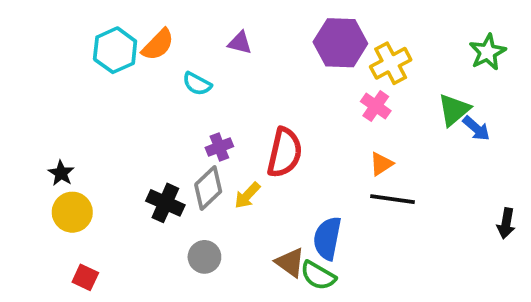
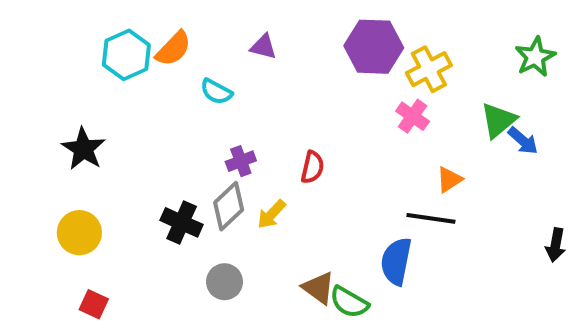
red semicircle: (285, 153) -> (312, 167), size x0.6
orange triangle: (381, 164) -> (449, 180), moved
black star: (61, 173) -> (83, 149), moved, size x1.5
blue semicircle: (327, 238) -> (396, 261), moved

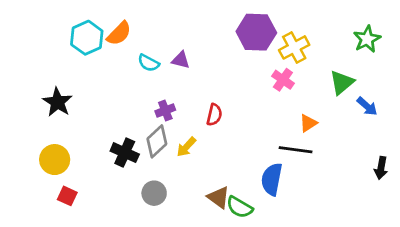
purple triangle: (263, 47) -> (181, 60), moved
blue arrow: (523, 141) -> (367, 106), moved
red square: (94, 304) -> (67, 196), moved

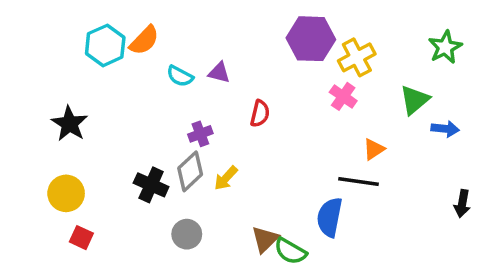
blue arrow: (367, 106) -> (445, 129), turned -35
red semicircle: (214, 115) -> (260, 113), moved
brown triangle: (219, 197) -> (265, 239), turned 40

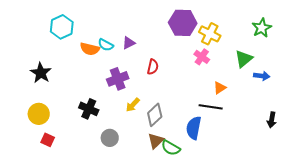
orange semicircle: (144, 40) -> (90, 49), moved, turned 60
yellow cross: (357, 57) -> (210, 34), turned -35
purple triangle: (219, 73) -> (129, 43), turned -40
purple cross: (200, 134) -> (118, 79), size x1.5
gray diamond: (190, 171) -> (155, 115), moved

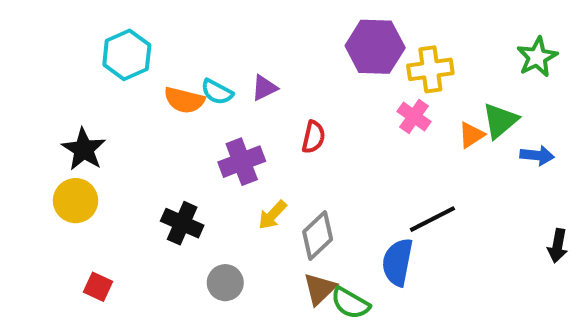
yellow cross: (210, 34) -> (430, 69), turned -35
orange triangle: (220, 88) -> (471, 135), moved
black line: (211, 107) -> (432, 219), turned -35
yellow circle: (39, 114) -> (76, 201), moved

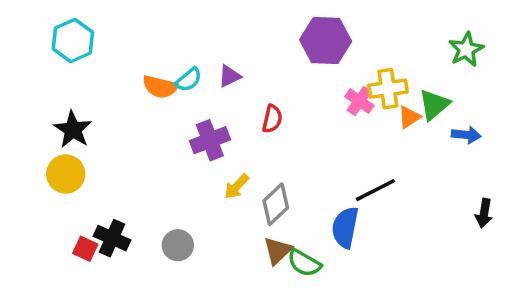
cyan hexagon: (127, 55) -> (73, 41), moved
yellow cross: (430, 69) -> (388, 89), moved
cyan semicircle: (217, 92) -> (189, 80), turned -68
black cross: (182, 223) -> (112, 238), moved
gray circle: (225, 283) -> (178, 245), moved

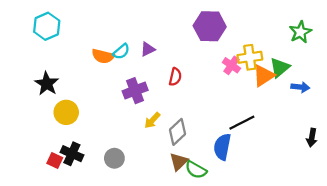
orange triangle: (409, 117) -> (264, 76), size x1.5
yellow circle: (66, 174) -> (66, 112), moved

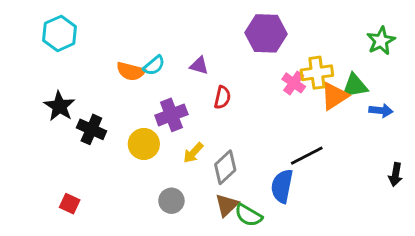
purple triangle: (148, 49) -> (199, 65), moved, turned 42
green triangle: (280, 68) -> (355, 86), turned 30
yellow circle: (66, 112) -> (144, 144), moved
black cross: (72, 154) -> (91, 129), moved
gray circle: (114, 158) -> (171, 201), moved

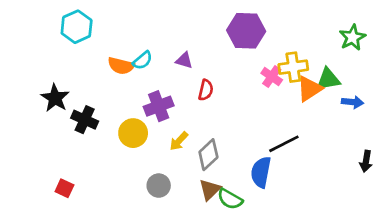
cyan hexagon: (59, 33) -> (77, 27), moved

